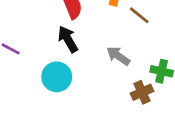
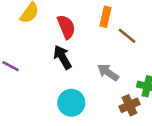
cyan circle: (57, 77) -> (71, 103), moved

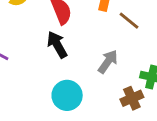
gray arrow: (108, 72) -> (108, 62), turned 90

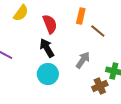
cyan circle: (67, 95) -> (48, 74), moved

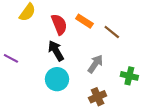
orange rectangle: (81, 16) -> (84, 21), moved, turned -70
brown cross: (100, 86) -> (98, 97), moved

